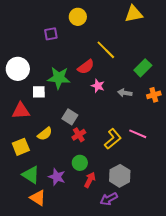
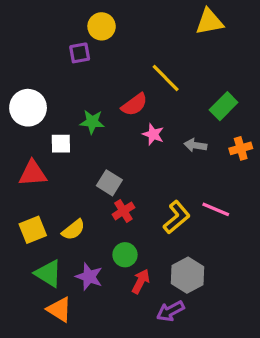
yellow circle: (78, 17) -> (102, 26), moved
green star: (59, 78) -> (92, 122), size x0.7
yellow semicircle: (45, 134) -> (73, 230), moved

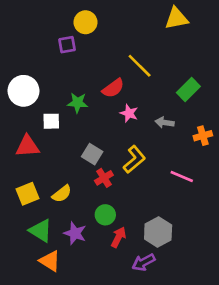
orange cross: (241, 148) -> (203, 136), moved
yellow L-shape: (177, 217) -> (134, 159), moved

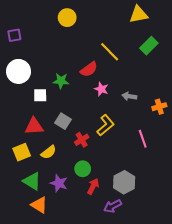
purple square: (67, 45) -> (14, 35), moved
green rectangle: (188, 90) -> (149, 46), moved
red triangle: (27, 146) -> (34, 126), moved
gray square: (92, 154) -> (63, 121), moved
pink line: (182, 177) -> (143, 139), turned 48

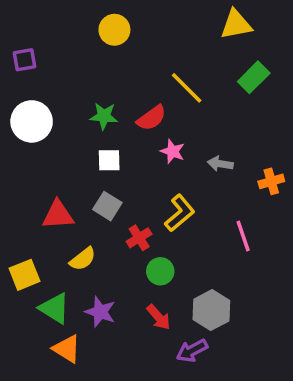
green star: (61, 81) -> (104, 116), moved
white square: (40, 95) -> (109, 160), moved
yellow square: (22, 152) -> (25, 275), moved
green circle: (83, 169) -> (160, 271), moved
red arrow: (93, 186) -> (158, 317), turned 112

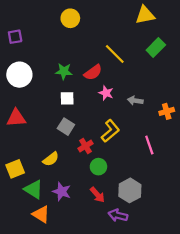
red triangle: (58, 215) -> (16, 118), moved
purple arrow: (192, 351) -> (118, 215), turned 42

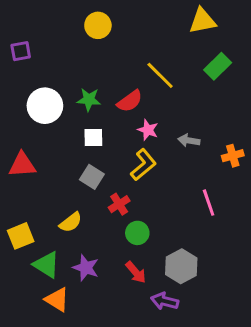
white circle: (19, 75) -> (45, 106), moved
yellow L-shape: (110, 131) -> (143, 165), moved

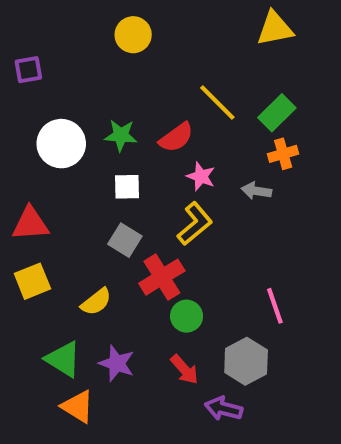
green rectangle: (218, 66) -> (277, 113), moved
orange cross: (233, 156) -> (283, 154), moved
pink line: (209, 203) -> (275, 306), moved
red cross: (119, 204) -> (162, 277), size x1.5
yellow square: (21, 236) -> (32, 281), moved

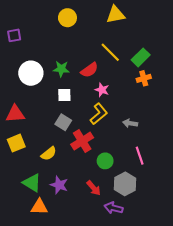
yellow triangle: (275, 29) -> (116, 15), moved
gray arrow: (256, 191) -> (130, 123), moved
green circle: (187, 316) -> (105, 161), moved
orange triangle: (78, 406) -> (39, 207), turned -30

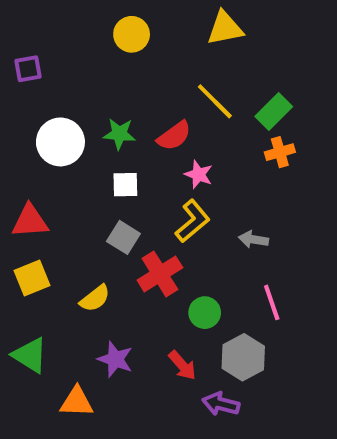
green triangle: (32, 183) -> (30, 355), moved

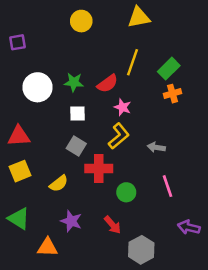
yellow line: (215, 101) -> (132, 62), turned 64
red cross: (160, 274) -> (99, 169), turned 32
gray hexagon: (243, 357) -> (141, 250), moved
purple arrow: (221, 404) -> (189, 227), moved

